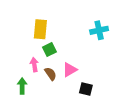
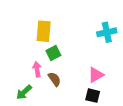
pink triangle: (70, 70) -> (96, 75), moved
green arrow: (22, 86) -> (24, 92), turned -133

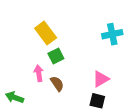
yellow rectangle: (44, 31) -> (46, 33), turned -42
green arrow: (24, 92) -> (15, 97), moved, turned 63

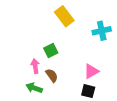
yellow rectangle: (46, 33) -> (64, 16), moved
green arrow: (15, 97) -> (34, 88), moved

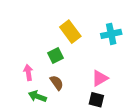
yellow rectangle: (64, 16) -> (70, 32), moved
pink arrow: (35, 66) -> (28, 73), moved

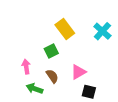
cyan cross: (111, 34) -> (102, 31), turned -36
pink triangle: (100, 78) -> (78, 72), moved

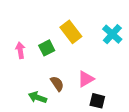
green square: (51, 51) -> (47, 48), moved
pink arrow: (26, 67) -> (20, 50), moved

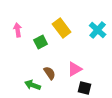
pink arrow: (20, 50) -> (18, 30), moved

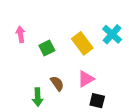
yellow rectangle: (62, 28) -> (82, 43), moved
green arrow: (33, 85) -> (38, 97), turned -112

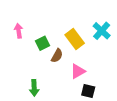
brown semicircle: (57, 83) -> (57, 56), moved, turned 64

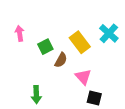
pink triangle: (78, 71) -> (83, 77), turned -42

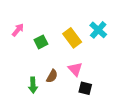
pink arrow: (20, 33) -> (18, 30), turned 48
brown semicircle: (61, 60) -> (52, 76), moved

